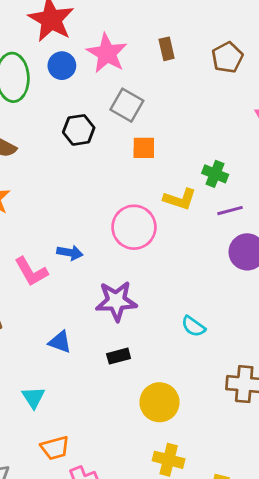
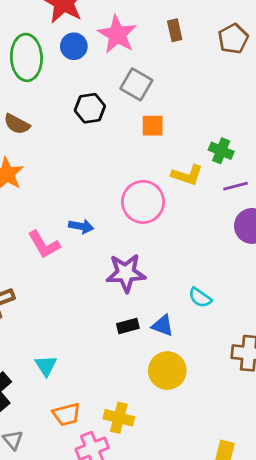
blue triangle: (60, 342) -> (163, 326), moved
yellow cross: (169, 460) -> (119, 418), moved

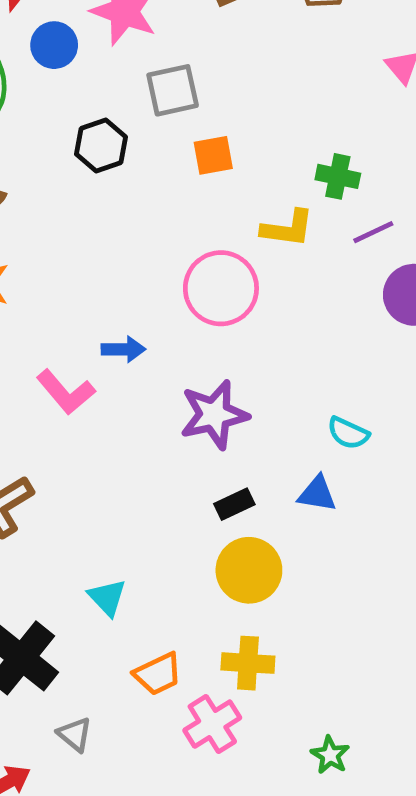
gray square: (136, 84) -> (173, 90), turned -32
blue triangle: (163, 326) -> (317, 494), moved
yellow circle: (167, 371) -> (249, 570), moved

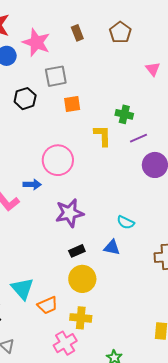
yellow L-shape: (288, 228) -> (103, 136), turned -100
pink circle: (221, 288) -> (58, 160), moved
cyan triangle: (107, 597) -> (22, 289), size x1.4
orange trapezoid: (158, 674) -> (48, 305), moved

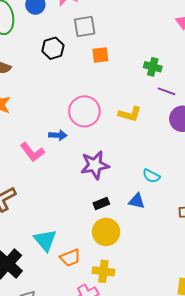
yellow L-shape: (103, 136) -> (130, 114), moved, turned 105
purple line: (139, 138) -> (167, 91), turned 42

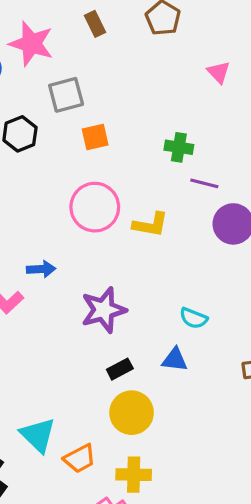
pink circle: (84, 111) -> (95, 207), moved

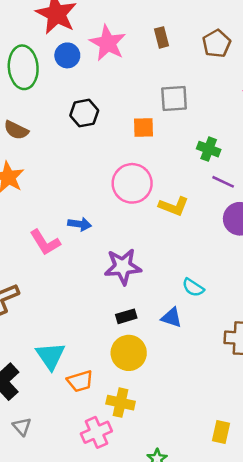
gray square: (66, 95) -> (174, 99), moved

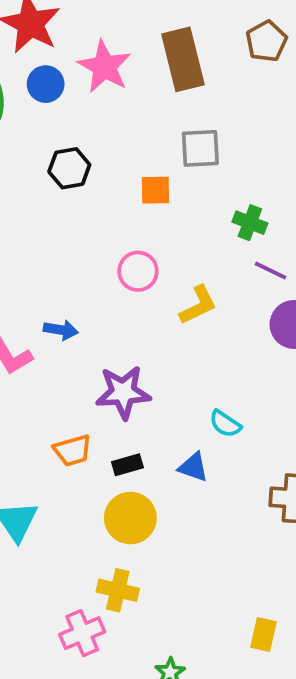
brown rectangle: (161, 37) -> (183, 59), size x2.0
brown pentagon: (217, 44) -> (266, 41), moved
pink circle: (132, 183) -> (138, 271), size x0.7
yellow L-shape: (174, 206) -> (198, 305), turned -48
orange trapezoid: (80, 381) -> (72, 450), moved

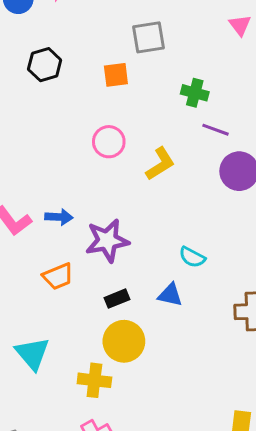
blue arrow: (61, 330) -> (59, 217), moved
orange trapezoid: (72, 450) -> (58, 276), moved
yellow cross: (118, 590) -> (94, 380), moved

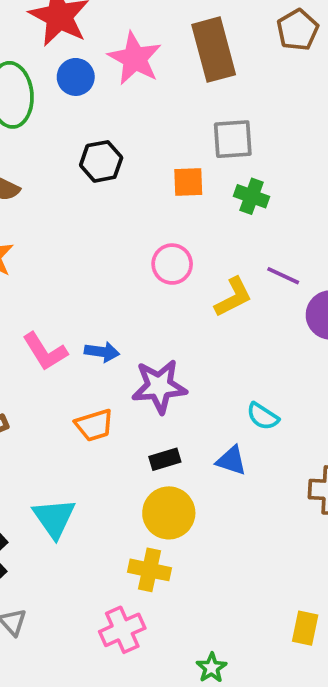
green cross: (195, 93) -> (252, 196), moved
purple line: (215, 130) -> (283, 276), moved
yellow cross: (94, 380) -> (149, 570), moved

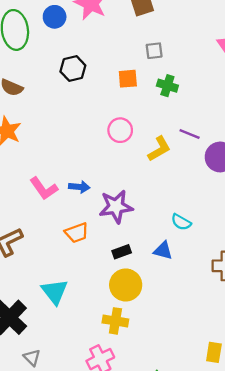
gray square: (233, 139) -> (154, 51), size x0.7

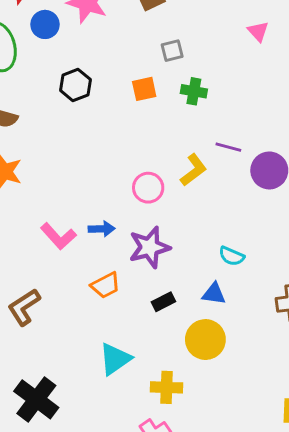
pink circle: (120, 130) -> (148, 188), moved
yellow circle: (126, 285) -> (205, 340), moved
cyan triangle: (55, 292) -> (115, 359), moved, turned 40

